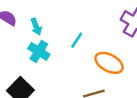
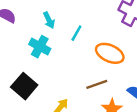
cyan arrow: (36, 27) -> (49, 20), moved

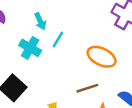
cyan line: (76, 33) -> (58, 40), moved

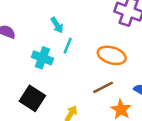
cyan arrow: (40, 21) -> (57, 25), moved

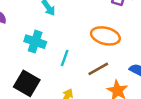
cyan line: (68, 46) -> (65, 58), moved

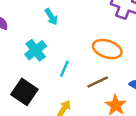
cyan cross: (35, 42) -> (36, 50), turned 30

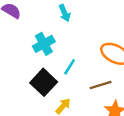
black square: (24, 92) -> (44, 82), moved

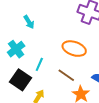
brown line: (101, 85) -> (66, 75), turned 60

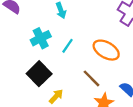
cyan line: (39, 64) -> (67, 46), moved

